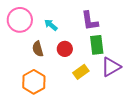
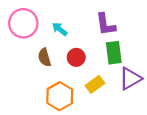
orange hexagon: (34, 82) -> (60, 96), moved

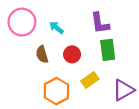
purple triangle: (130, 79) -> (123, 90), moved

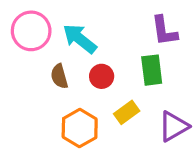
purple L-shape: (100, 23) -> (164, 31), moved
cyan arrow: (56, 28) -> (80, 39), size x1.6

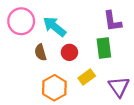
purple triangle: (174, 126) -> (119, 87), turned -35

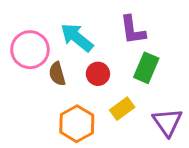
pink circle: (21, 21) -> (30, 50), moved
purple L-shape: (112, 21) -> (133, 30), moved
green rectangle: (104, 48) -> (146, 68), turned 30

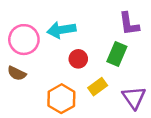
purple L-shape: (133, 30) -> (129, 24), moved
cyan arrow: (77, 38) -> (61, 30), turned -48
brown semicircle: (57, 74) -> (17, 73), moved, turned -48

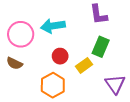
purple L-shape: (129, 24) -> (99, 15), moved
red circle: (78, 59) -> (60, 56), moved
yellow rectangle: (98, 87) -> (84, 65), moved

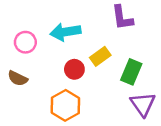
pink circle: (21, 34) -> (25, 42), size x0.7
green rectangle: (101, 47) -> (131, 72), moved
yellow rectangle: (84, 65) -> (100, 56), moved

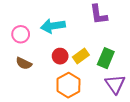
yellow rectangle: (100, 56) -> (81, 56), moved
brown semicircle: (18, 78) -> (24, 63), moved
orange hexagon: (65, 105) -> (68, 85), moved

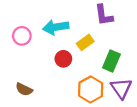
yellow rectangle: (81, 56) -> (85, 42), moved
brown semicircle: (24, 63) -> (24, 89), moved
orange hexagon: (68, 85) -> (91, 89), moved

